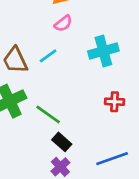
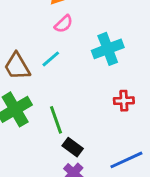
green line: (48, 114) -> (56, 120), turned 40

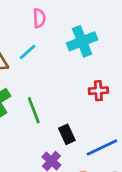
pink semicircle: (64, 24) -> (39, 18), turned -48
black rectangle: (73, 147) -> (67, 134), moved, turned 30

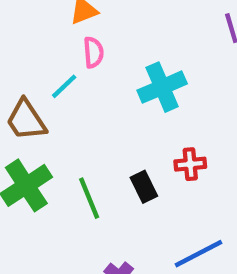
cyan line: (28, 52) -> (64, 86), moved
black rectangle: (67, 134) -> (144, 187), moved

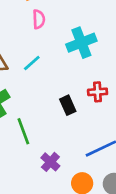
cyan line: (64, 86) -> (32, 63), moved
green line: (89, 198) -> (23, 131), moved

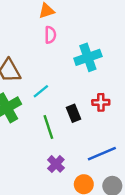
cyan line: (32, 63) -> (41, 91), moved
green line: (23, 131) -> (48, 127), moved

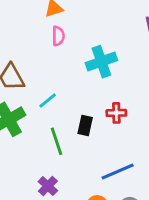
black rectangle: (74, 113) -> (85, 126), turned 35
purple cross: (56, 164) -> (48, 186), moved

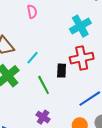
cyan cross: (101, 62) -> (80, 26), moved
red cross: (116, 113) -> (82, 58), size x1.6

